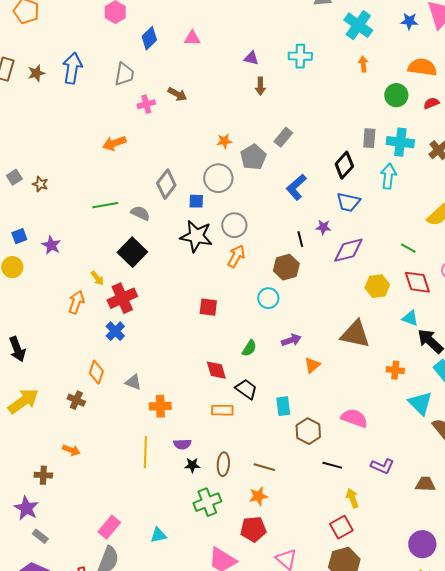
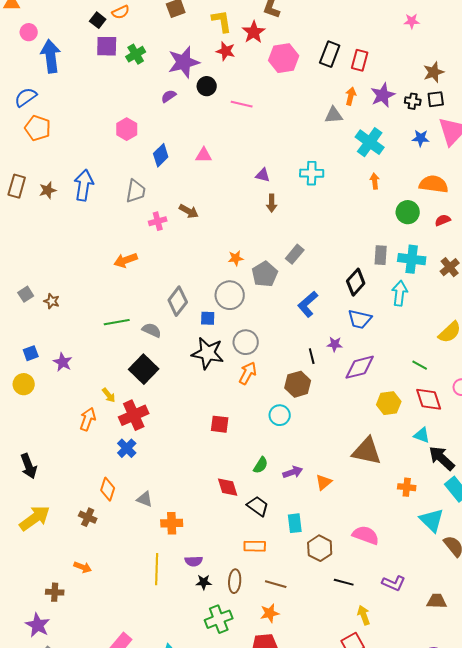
purple arrow: (291, 340) -> (293, 472), moved
orange rectangle: (222, 410) -> (255, 546), moved

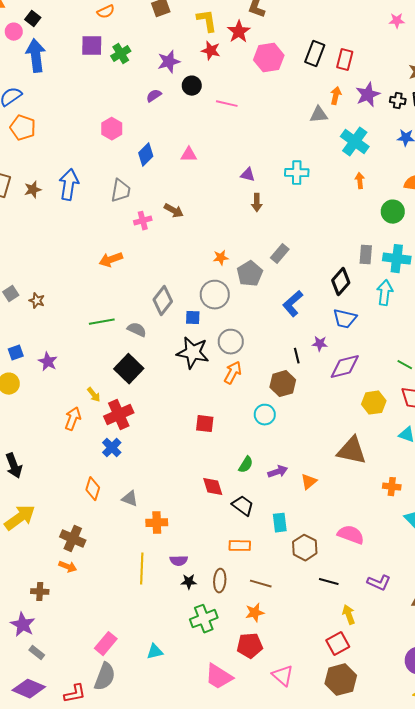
black square: (98, 20) -> (33, 19), moved
purple star: (184, 62) -> (169, 62), size x0.7
brown cross: (88, 517) -> (73, 539), moved, size x1.4

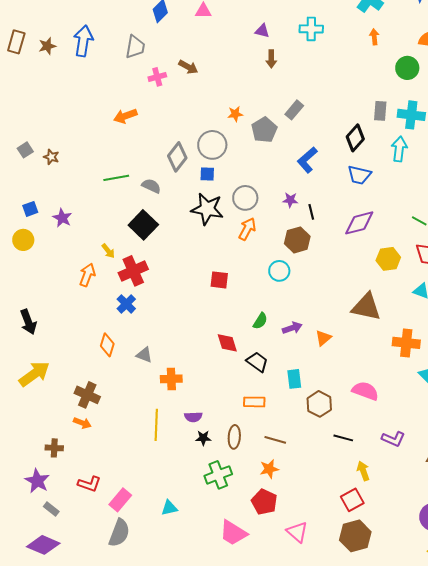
gray circle: (215, 295) -> (212, 145), moved
purple star: (320, 344) -> (290, 200), moved
orange cross: (392, 487) -> (406, 343), size x1.5
red pentagon: (250, 646) -> (264, 502), turned 30
red L-shape: (75, 694) -> (89, 484), moved, turned 30

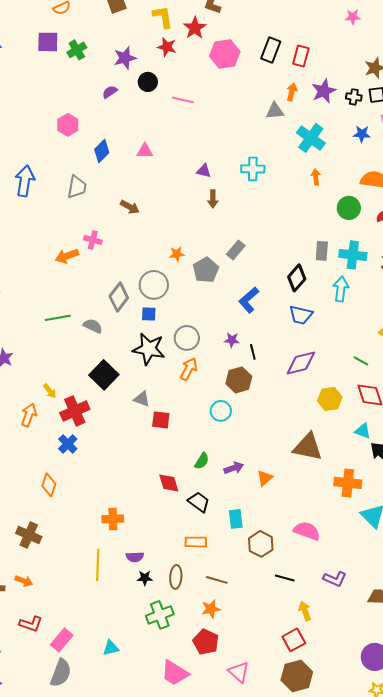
pink cross: (157, 77) -> (93, 240), moved, turned 30
black square: (143, 225) -> (104, 375), moved
gray triangle: (144, 355) -> (142, 399), moved
orange arrow: (82, 423) -> (24, 581), moved

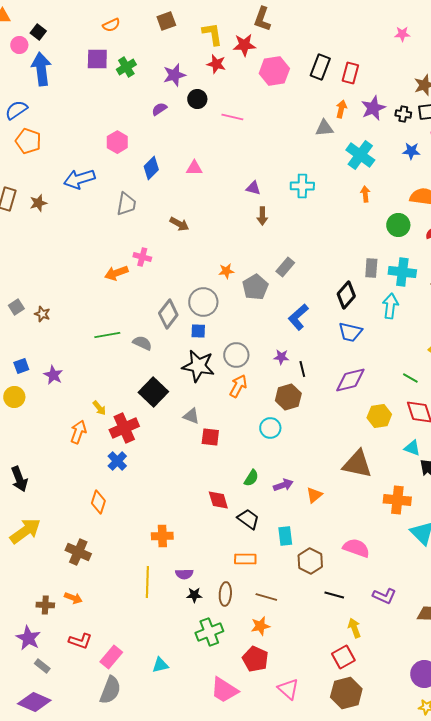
red star: (195, 28) -> (244, 45), turned 30
blue arrow: (25, 181) -> (79, 179), moved, turned -116

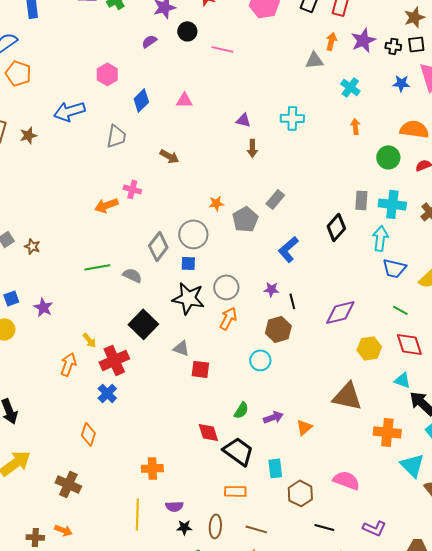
cyan cross: (360, 155) -> (350, 87), size x0.7
blue trapezoid: (350, 332) -> (394, 268), moved
black trapezoid: (248, 519) -> (238, 451), size x1.4

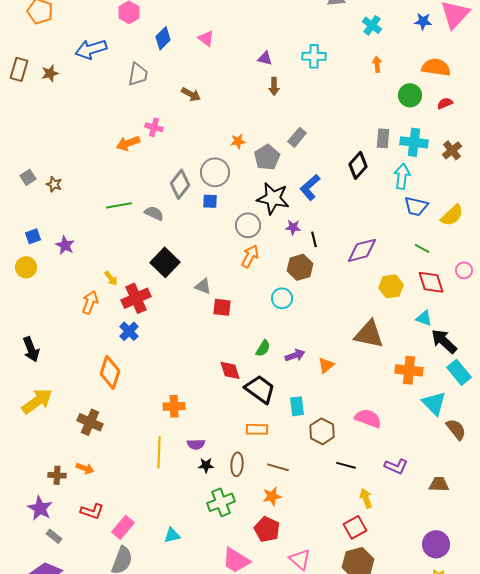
pink triangle: (184, 100) -> (206, 38), turned 36
black star: (188, 298) -> (273, 198), moved
orange diamond: (88, 434) -> (110, 372), size x1.4

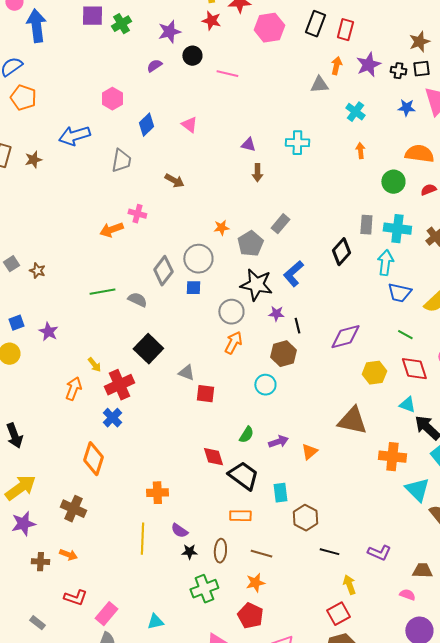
pink semicircle: (368, 418) -> (407, 595), moved, size x0.6
purple semicircle: (196, 444) -> (179, 531), turned 36
purple star: (40, 508) -> (23, 524), moved, turned 30

